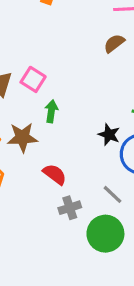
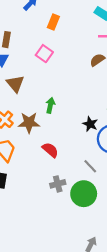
pink square: (33, 79) -> (44, 54), moved
gray cross: (70, 208) -> (58, 184), moved

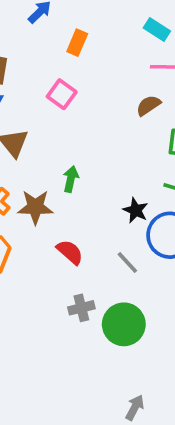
gray line: (90, 166) -> (127, 263), moved

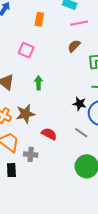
orange rectangle: (77, 43) -> (39, 19), moved
green arrow: (71, 179) -> (38, 83), moved
gray cross: (81, 308) -> (31, 154), moved, turned 32

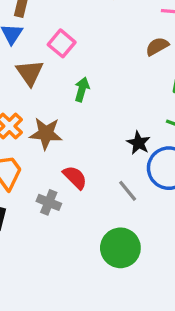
pink square: (26, 50) -> (62, 43), moved
gray cross: (31, 154) -> (49, 202), moved

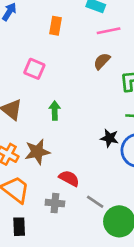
pink square: (62, 43) -> (34, 69), moved
gray line: (128, 191) -> (95, 202), moved

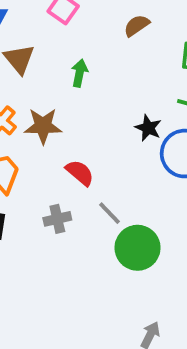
brown semicircle: (102, 61) -> (137, 26), moved
gray cross: (55, 203) -> (57, 219), moved, turned -30

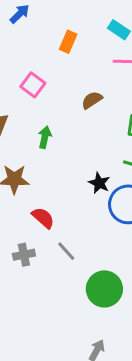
green circle: (138, 248) -> (104, 289), moved

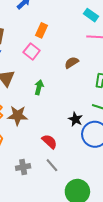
orange rectangle: (68, 42) -> (42, 30), moved
red semicircle: (43, 218) -> (49, 142), moved

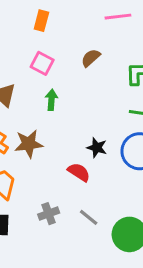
pink square: (32, 51) -> (42, 63), moved
black star: (75, 119) -> (97, 148), moved
gray line: (52, 165) -> (89, 217), moved

